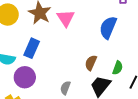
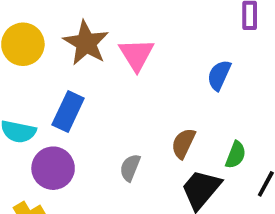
blue semicircle: (108, 28) -> (219, 75), size x0.7
gray semicircle: (65, 88) -> (130, 168), moved

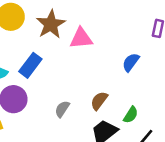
pink triangle: (136, 54) -> (81, 38), turned 45

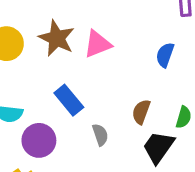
blue rectangle: (30, 65) -> (69, 100), moved, turned -60
gray semicircle: (62, 109) -> (100, 135), turned 144

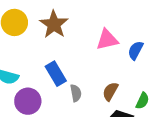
pink triangle: (98, 44) -> (107, 40), moved
gray semicircle: (100, 135) -> (76, 93), moved

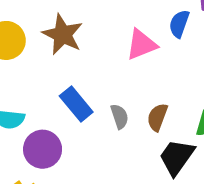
blue semicircle: (136, 50) -> (179, 24), moved
gray semicircle: (76, 93) -> (120, 116), moved

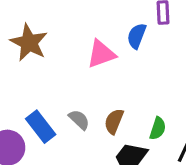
blue rectangle: (76, 104) -> (41, 127), moved
gray semicircle: (120, 116) -> (79, 120), turned -30

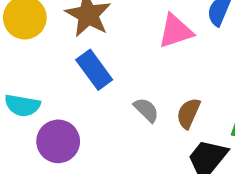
blue rectangle: (41, 127) -> (94, 70), moved

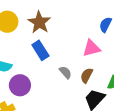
pink triangle: (176, 31) -> (91, 48), moved

